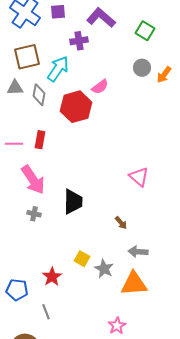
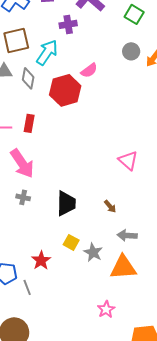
black trapezoid: (73, 202) -> (66, 203), moved
gray line: (46, 312) -> (27, 287), moved

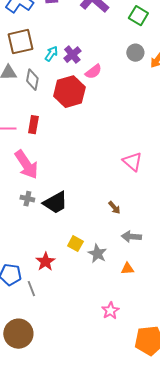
purple cross: (68, 24) -> (72, 55), moved, turned -30
cyan arrow: (47, 52) -> (51, 54), size x0.6
black trapezoid: (66, 203) -> (55, 203), moved, turned 60
orange triangle: (123, 267) -> (127, 269), size x0.5

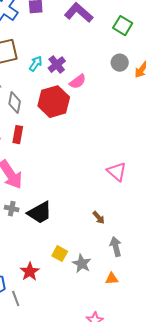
gray diamond: (32, 80) -> (15, 103), moved
gray arrow: (131, 237) -> (116, 247), turned 72

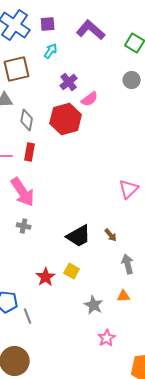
cyan arrow: (36, 64) -> (51, 51), moved
pink triangle: (117, 172) -> (129, 189), turned 35
black trapezoid: (40, 213) -> (79, 236), moved
gray star: (82, 264) -> (94, 305), moved
red star: (30, 272) -> (46, 277), moved

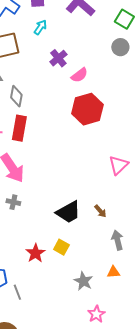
gray circle: (132, 80) -> (120, 47), moved
red hexagon: (66, 119) -> (87, 109), moved
red rectangle: (30, 152) -> (19, 128), size x1.4

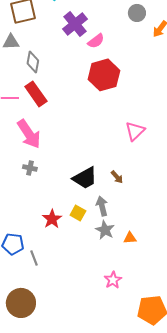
purple cross: (58, 58) -> (75, 24), size x1.4
red rectangle: (19, 128) -> (36, 94), turned -45
gray arrow: (117, 240) -> (102, 206), moved
gray star: (83, 281) -> (105, 230), moved

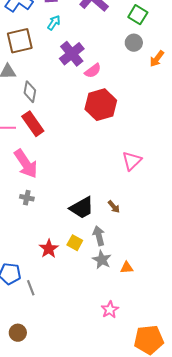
brown circle: (21, 303) -> (18, 333), size x0.6

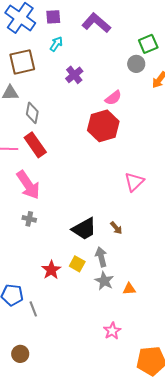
green square: (138, 15) -> (148, 44), moved, turned 36
purple cross: (72, 54) -> (74, 75), size x0.7
pink semicircle: (93, 71) -> (113, 98), moved

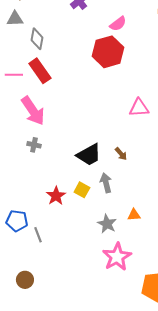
pink triangle: (134, 182) -> (139, 108), turned 40
gray star: (104, 281) -> (107, 224), moved
pink star: (112, 331) -> (117, 257), size x1.6

